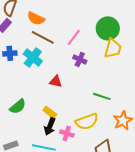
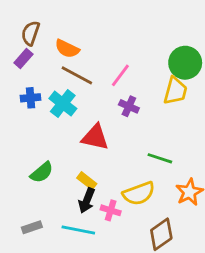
green circle: (108, 28) -> (185, 63), moved
red triangle: (56, 81) -> (95, 137), size x1.5

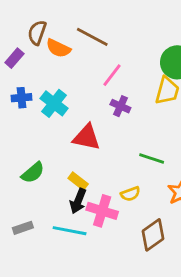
brown semicircle: (30, 33) -> (37, 33), moved
brown line: (77, 75) -> (92, 37), moved
yellow semicircle: (139, 193) -> (130, 194), size x0.6
pink cross: (111, 210) -> (102, 211), size x1.5

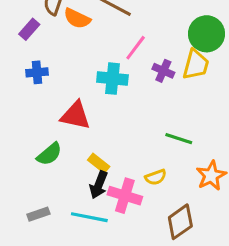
cyan cross: (54, 103) -> (112, 79), moved, turned -32
purple cross: (120, 106) -> (163, 71), moved
red triangle: (87, 137) -> (75, 115), moved

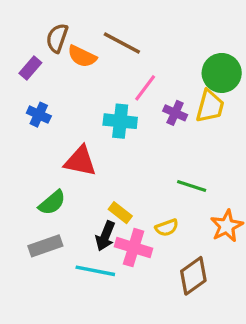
blue cross: (37, 72) -> (39, 115), turned 30
yellow rectangle: (99, 163) -> (120, 213), moved
gray rectangle: (38, 214) -> (45, 246), moved, size x1.4

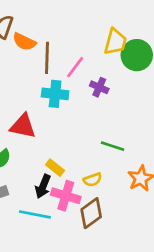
brown line: (122, 43) -> (47, 58), moved, turned 64
yellow trapezoid: (210, 106) -> (115, 42), moved
brown diamond: (193, 276) -> (91, 213), moved

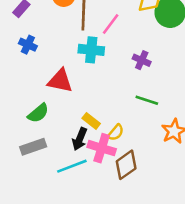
purple cross: (99, 87) -> (142, 60), moved
yellow semicircle: (93, 180) -> (116, 133), moved, turned -30
cyan line: (35, 214) -> (72, 166), turned -32

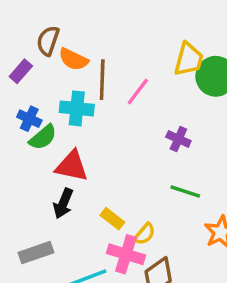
cyan cross: (91, 50) -> (77, 108), moved
green semicircle: (38, 113) -> (43, 137), moved
black arrow: (80, 139) -> (63, 203), moved

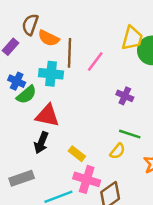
yellow semicircle: (145, 234) -> (117, 151), moved

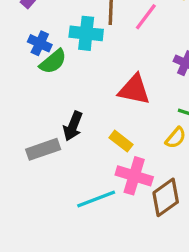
red triangle: (47, 116) -> (134, 90), moved
gray rectangle: (22, 178) -> (43, 149), moved

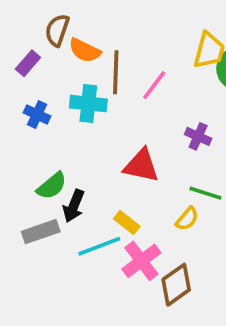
green semicircle: (53, 62) -> (52, 186), moved
pink cross: (134, 176) -> (141, 261), turned 36
cyan line: (96, 199) -> (99, 246), moved

